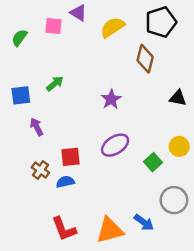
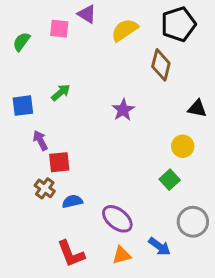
purple ellipse: (115, 145) -> (117, 219), moved, turned 72
yellow circle: (179, 146) -> (183, 146), moved
red square: (71, 157) -> (59, 162), moved
orange triangle: (110, 230) -> (122, 255), size x0.6

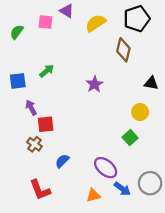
blue semicircle: (72, 201) -> (62, 161), moved, turned -32
purple ellipse: (117, 219) -> (106, 168), moved
gray circle: (193, 222) -> (150, 183), moved
red L-shape: (71, 254) -> (40, 190), moved

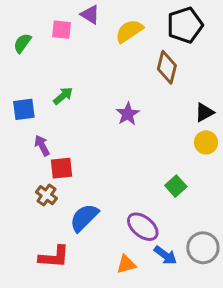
black triangle: (151, 83) -> (204, 112), turned -40
yellow circle: (140, 112) -> (206, 142), moved
blue semicircle: (62, 161) -> (84, 218), size x1.5
red L-shape: (40, 190) -> (54, 257), turned -65

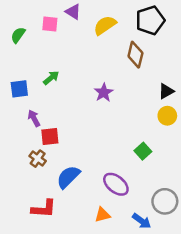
blue arrow: (165, 255) -> (142, 221), moved

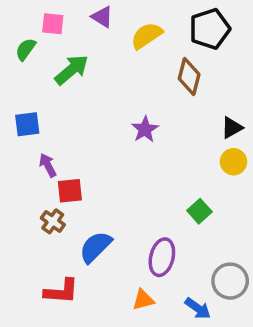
pink square: (50, 24) -> (53, 24), moved
green arrow: (51, 78) -> (72, 70), moved, size x1.5
purple ellipse: (116, 184) -> (162, 257), turned 65

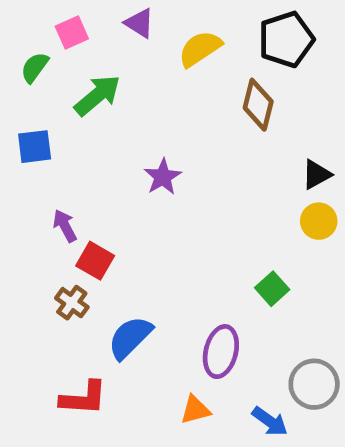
pink square: (53, 24) -> (72, 32), turned -30
blue square: (27, 124) -> (35, 147), moved
purple star: (145, 129) -> (163, 177), moved
red square: (70, 191) -> (95, 261), turned 36

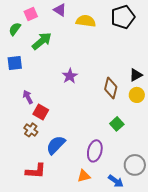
yellow semicircle: (200, 49) -> (86, 21), turned 42
brown diamond: (258, 105) -> (111, 88), moved

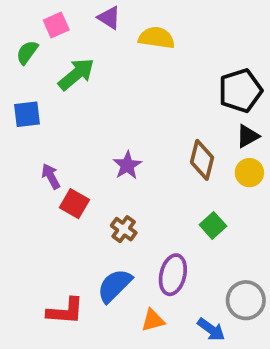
black pentagon: (123, 17) -> (240, 91), moved
purple star: (70, 76) -> (127, 165), moved
brown cross: (31, 130) -> (124, 229), moved
blue semicircle: (56, 145) -> (115, 286), moved

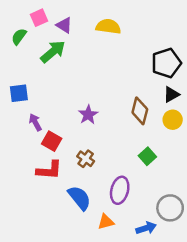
purple triangle: (109, 18) -> (64, 25), moved
blue square: (27, 114) -> (19, 93), moved
blue semicircle: (115, 286) -> (79, 198), turned 96
red L-shape: (65, 311) -> (49, 170), moved
blue arrow: (211, 329) -> (146, 228), turned -54

